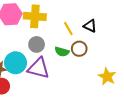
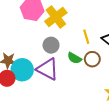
yellow cross: (35, 16) -> (56, 17), turned 35
cyan circle: (16, 63) -> (22, 70), moved

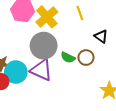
yellow line: (86, 37) -> (80, 13), moved
gray circle: (51, 45) -> (44, 46), size x1.6

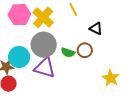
cyan circle: (16, 72) -> (19, 57), moved

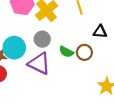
black triangle: (96, 29) -> (100, 32), turned -32
gray circle: (44, 45) -> (42, 39), size x0.6

